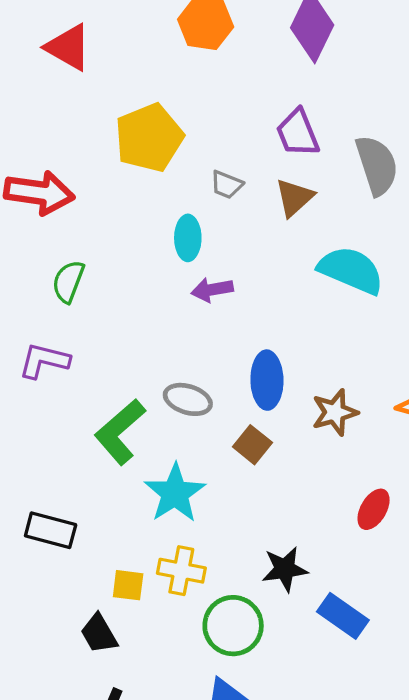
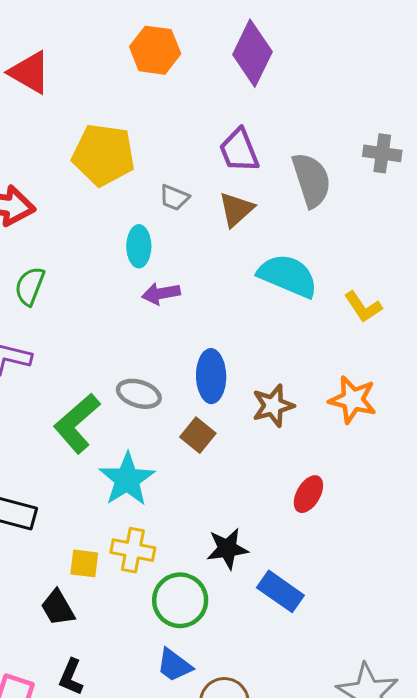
yellow pentagon: (149, 138) -> (103, 155), turned 30

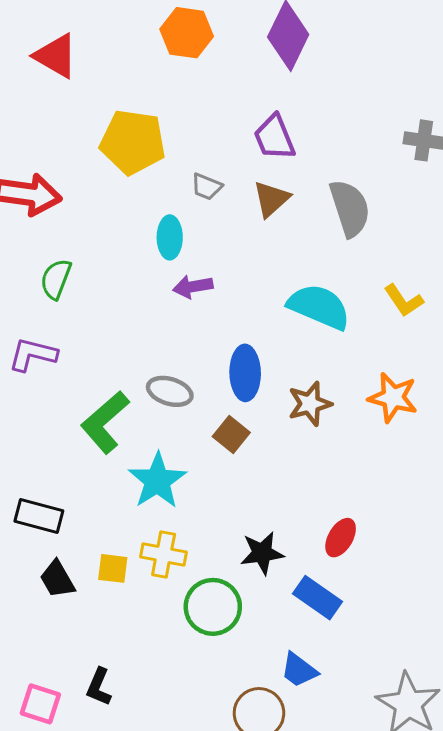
gray semicircle: (311, 180) -> (350, 208), moved
cyan semicircle: (288, 276) -> (319, 307), moved
red ellipse: (308, 494) -> (341, 538), moved
black trapezoid: (58, 608) -> (57, 579), moved
blue trapezoid: (174, 665) -> (299, 670), moved

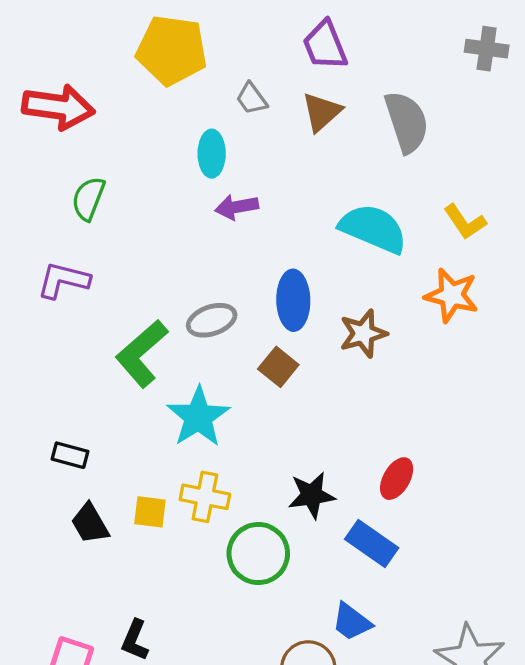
gray trapezoid: (207, 187) -> (252, 99), turned 32
gray ellipse: (170, 391) -> (212, 320), turned -36
orange star: (393, 398) -> (452, 295), moved
black rectangle: (39, 516) -> (70, 455), size x0.7

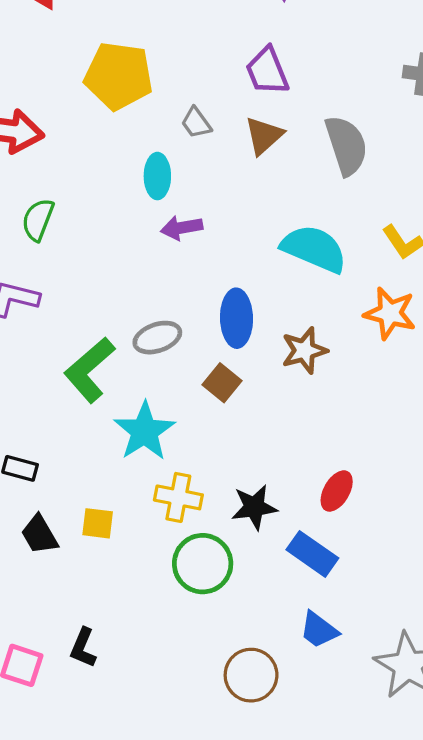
yellow cross: (205, 497) -> (178, 497), moved
blue trapezoid: (352, 622) -> (319, 630), moved

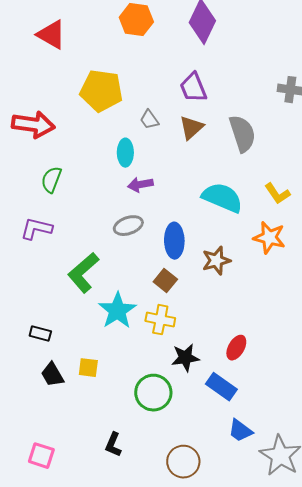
gray ellipse: (157, 338) -> (128, 226), moved
yellow cross: (178, 497) -> (160, 320), moved
blue trapezoid: (319, 630) -> (240, 431), moved
black L-shape: (83, 648) -> (113, 445), moved

